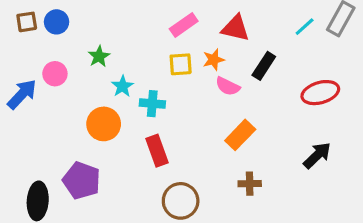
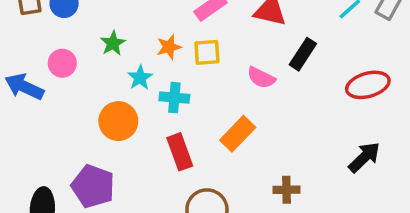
orange star: (214, 60) -> (169, 47), moved
blue arrow: (22, 94) -> (24, 87), turned -108
orange rectangle: (240, 135) -> (238, 134), moved

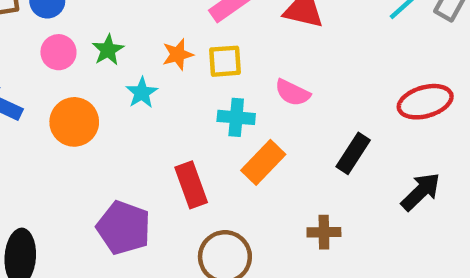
black rectangle: (303, 54) -> (353, 153), moved
pink circle: (62, 63) -> (58, 52), moved
cyan cross: (174, 98) -> (236, 117), moved
orange circle: (118, 121) -> (74, 122), moved
purple pentagon: (93, 186) -> (124, 228), moved

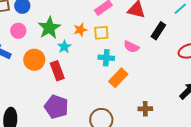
green star: (108, 50) -> (49, 28), size x1.6
pink circle: (58, 52) -> (18, 31), moved
black rectangle: (353, 153) -> (158, 31), moved
red rectangle: (191, 185) -> (57, 71), moved

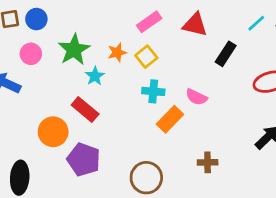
yellow square: (101, 33) -> (146, 57), turned -35
pink semicircle: (131, 47) -> (196, 97), moved
orange circle: (34, 60) -> (53, 132), moved
red rectangle: (57, 71) -> (85, 109), turned -30

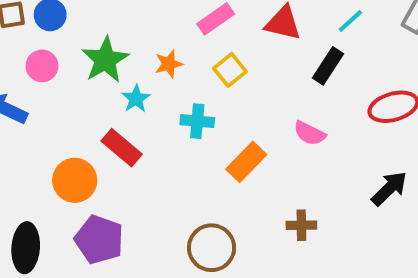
cyan line: (256, 23) -> (350, 21), moved
yellow square: (146, 57) -> (230, 70), moved
cyan cross: (153, 91) -> (197, 121), moved
pink semicircle: (196, 97) -> (310, 133), moved
purple pentagon: (84, 160) -> (99, 240), moved

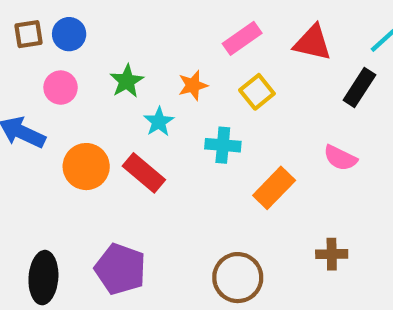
green star: (105, 60) -> (127, 81), size x0.7
orange circle: (75, 180) -> (86, 167), moved

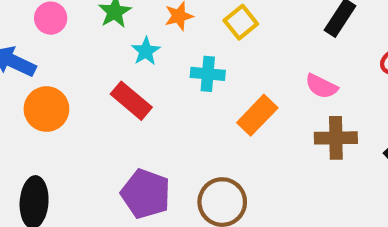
orange circle: (86, 167) -> (46, 109), moved
brown cross: (332, 254) -> (336, 138), moved, size x1.4
purple pentagon: (120, 269) -> (146, 194), moved

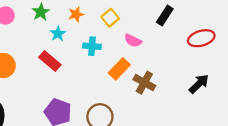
pink semicircle: (321, 86) -> (133, 40), moved
brown cross: (336, 138) -> (144, 83), moved, turned 30

